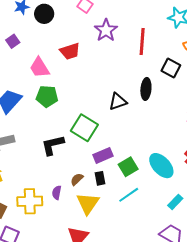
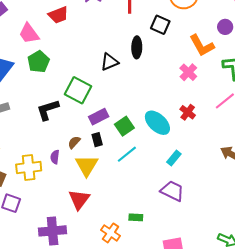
green pentagon: (47, 96) -> (39, 62), turned -30

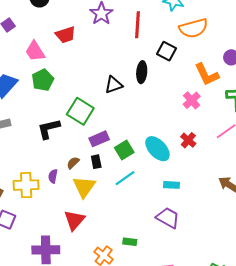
cyan rectangle: (174, 158) -> (172, 185), turned 49

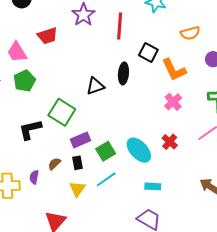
orange semicircle: (193, 28) -> (190, 33), moved, size x0.7
orange L-shape: (207, 74) -> (174, 70), moved
yellow triangle: (84, 187) -> (77, 189), moved, size x0.7

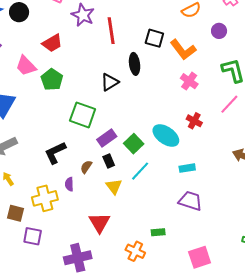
red line: (120, 26) -> (111, 31), moved
green pentagon: (24, 81) -> (52, 80), moved
black L-shape: (30, 130) -> (55, 153), moved

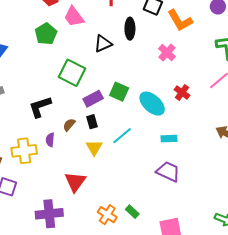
pink trapezoid: (26, 66) -> (74, 17), moved
pink cross: (189, 81) -> (167, 53), moved
green square: (134, 144) -> (119, 92), moved, turned -30
green rectangle: (158, 232) -> (132, 212), moved, turned 40

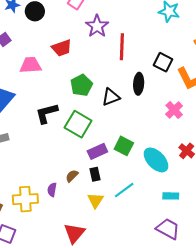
pink trapezoid: (74, 17) -> (31, 65), moved, turned 120
green pentagon: (46, 34) -> (81, 85), moved
black L-shape: (40, 107) -> (47, 113), moved

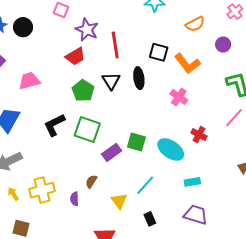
red trapezoid: (62, 48) -> (75, 56), moved
black triangle: (111, 97) -> (111, 81), moved, turned -30
black rectangle: (95, 174) -> (150, 219), moved
yellow cross: (25, 199) -> (42, 190), moved

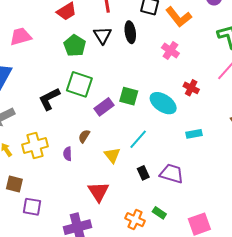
black L-shape: (54, 125) -> (49, 99), moved
cyan rectangle: (192, 182) -> (194, 134), moved
purple trapezoid: (196, 215) -> (172, 174), moved

